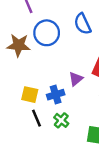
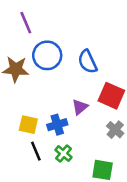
blue semicircle: (83, 24) -> (87, 62), moved

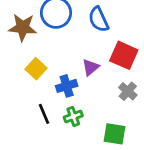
yellow square: (28, 125) -> (36, 69), moved, turned 30
green cross: (64, 154) -> (73, 117), turned 30

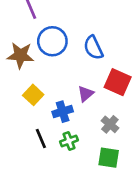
gray cross: (128, 91) -> (110, 124), moved

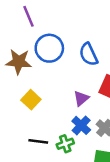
blue cross: (63, 112) -> (81, 125), moved, turned -30
black line: (41, 138) -> (38, 141), turned -60

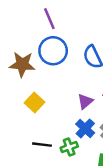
purple line: (28, 16) -> (49, 19), moved

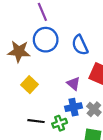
purple triangle: (85, 101) -> (73, 84), turned -40
blue cross: (85, 129) -> (73, 107), turned 35

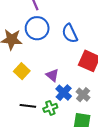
purple triangle: (73, 84) -> (52, 75), moved
blue cross: (73, 107) -> (64, 93), turned -35

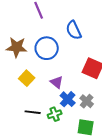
blue circle: (37, 28) -> (47, 48), moved
blue semicircle: (70, 33) -> (74, 30), moved

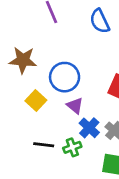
blue semicircle: (74, 30) -> (100, 21), moved
blue circle: (47, 48) -> (65, 77), moved

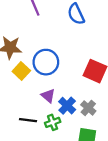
yellow square: (36, 101) -> (21, 71), moved
purple triangle: (75, 106) -> (48, 96), moved

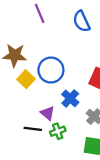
purple triangle: (48, 96) -> (48, 113), moved
blue cross: (67, 106) -> (70, 98), moved

